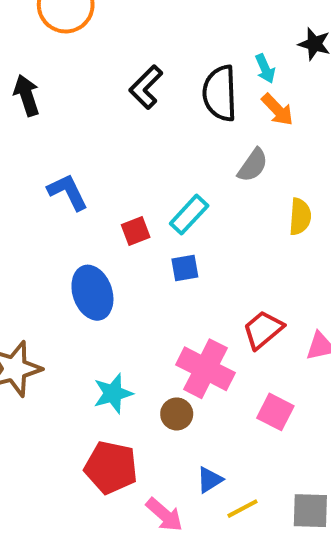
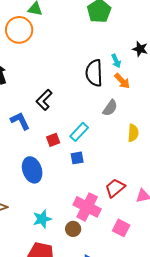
black L-shape: (146, 87) -> (44, 100), moved

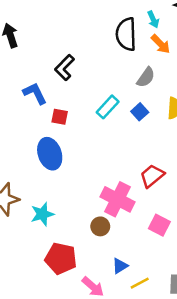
red square: (53, 140) -> (60, 117), moved, turned 32
blue square: (77, 158) -> (140, 112), moved, turned -32
cyan star: (42, 219) -> (42, 214), moved

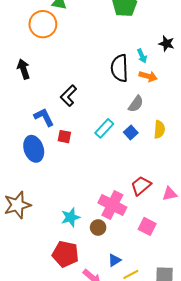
orange arrow: (161, 44) -> (148, 76), turned -30
blue ellipse: (50, 154) -> (34, 149), moved
cyan star: (42, 214) -> (70, 217), moved

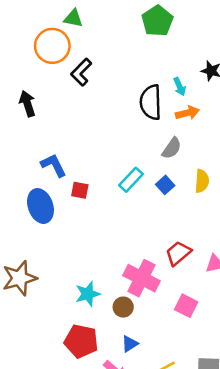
orange arrow: (148, 76) -> (187, 113), turned -30
black L-shape: (68, 96) -> (81, 72), moved
blue triangle: (114, 260) -> (130, 344), moved

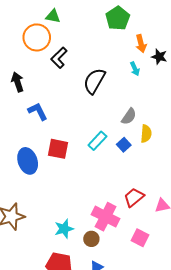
black semicircle: (151, 102) -> (94, 81), moved, turned 32
orange arrow: (187, 113) -> (141, 44), moved, turned 90
blue L-shape: (54, 165) -> (38, 111), moved
yellow semicircle: (202, 181) -> (146, 134), moved
red square: (80, 190) -> (58, 149), size x1.5

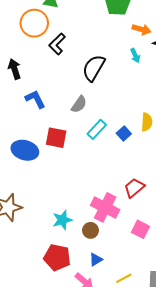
orange arrow: (141, 44) -> (142, 29), turned -60
gray semicircle: (129, 116) -> (79, 104), moved
blue ellipse: (28, 161) -> (25, 150), turned -55

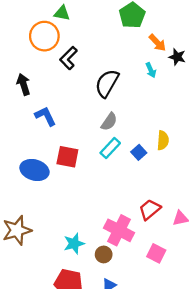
orange arrow: (142, 29) -> (157, 43), turned 30
gray semicircle: (79, 104) -> (109, 122), moved

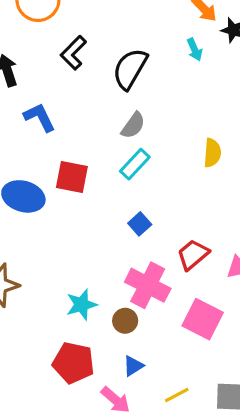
black L-shape: (69, 58) -> (73, 53), moved
blue square: (139, 152) -> (140, 224), moved
pink square: (156, 253) -> (203, 319), size x1.4

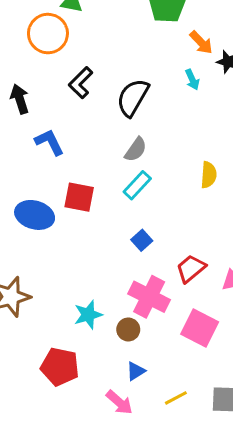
red pentagon: (73, 363) -> (60, 367), moved

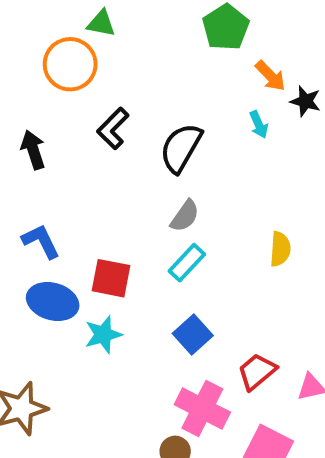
blue L-shape: (49, 142) -> (41, 241), moved
blue square: (142, 240) -> (193, 335), size x1.4
cyan star: (88, 315) -> (103, 335), moved

